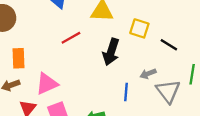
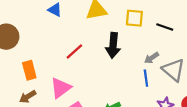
red line: (71, 38) -> (74, 52), moved
blue line: (126, 92) -> (146, 78), moved

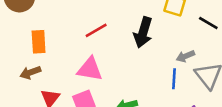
pink triangle: (61, 88) -> (90, 69), moved, turned 35

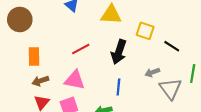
brown arrow: (30, 72) -> (40, 81), moved
blue line: (174, 79) -> (118, 87), moved

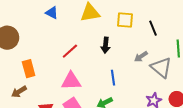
black line: (172, 46) -> (153, 28), turned 49
black arrow: (119, 52) -> (106, 45), size x0.7
brown arrow: (40, 81) -> (19, 92), moved

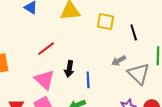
black arrow: (106, 45) -> (69, 69), moved
pink triangle: (71, 81) -> (45, 80), turned 40

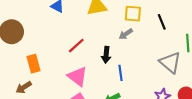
gray arrow: (119, 61) -> (126, 34), moved
black arrow: (69, 69) -> (106, 55), moved

